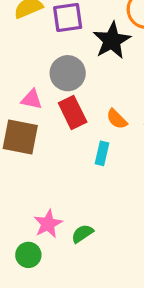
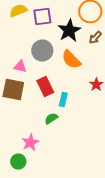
red rectangle: (73, 112) -> (45, 87), moved
orange semicircle: (117, 119) -> (71, 60), moved, size x1.5
green semicircle: (82, 234) -> (51, 119), moved

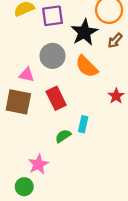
cyan rectangle: (63, 100) -> (83, 124), moved

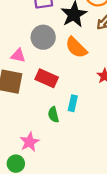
red rectangle: (56, 98) -> (47, 78), turned -40
green semicircle: (63, 136) -> (53, 115), turned -70

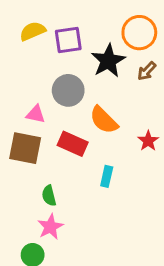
orange semicircle: (76, 47) -> (104, 120), moved
green semicircle: (53, 115) -> (49, 196), moved

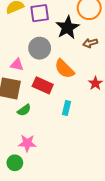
brown arrow: (147, 71) -> (90, 43), moved, turned 32
green semicircle: (49, 196) -> (24, 110), moved, turned -112
pink star: (50, 227) -> (27, 143), turned 30

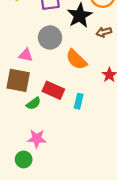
red rectangle: (43, 85) -> (53, 90), moved

